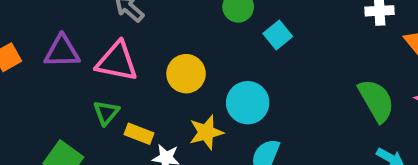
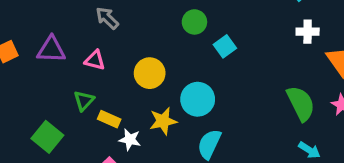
pink triangle: (117, 62) -> (95, 60), size x0.6

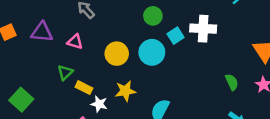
white cross: (308, 32) -> (203, 29), moved, size x1.5
cyan circle: (198, 99) -> (152, 52), moved
green semicircle: (301, 103) -> (232, 82), size x0.6
green square: (47, 137) -> (21, 100), moved

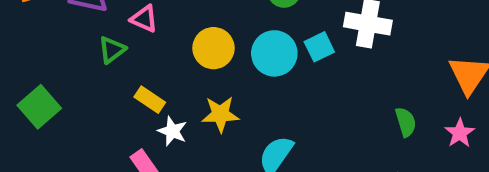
cyan square: (176, 36) -> (319, 47), moved
green triangle: (65, 72) -> (112, 50), moved

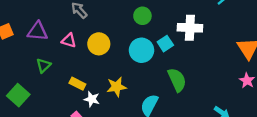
yellow circle: (213, 48) -> (99, 44), moved
green triangle: (112, 50) -> (43, 65), moved
green semicircle: (406, 122) -> (177, 80), moved, size x1.5

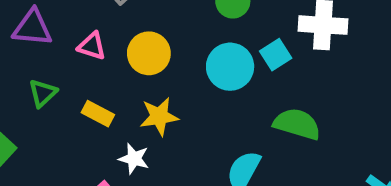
green semicircle: (177, 80) -> (297, 124), turned -50
yellow rectangle: (77, 84) -> (98, 114), moved
yellow star: (117, 87) -> (159, 116), moved

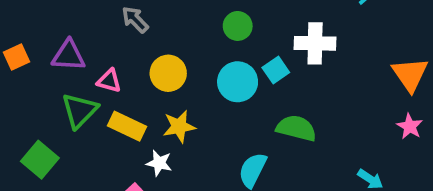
pink triangle: (92, 46) -> (109, 81), moved
green triangle: (43, 93) -> (79, 111), size x1.5
yellow rectangle: (98, 114) -> (127, 126), size x1.4

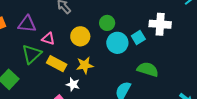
green circle: (238, 26) -> (107, 23), moved

